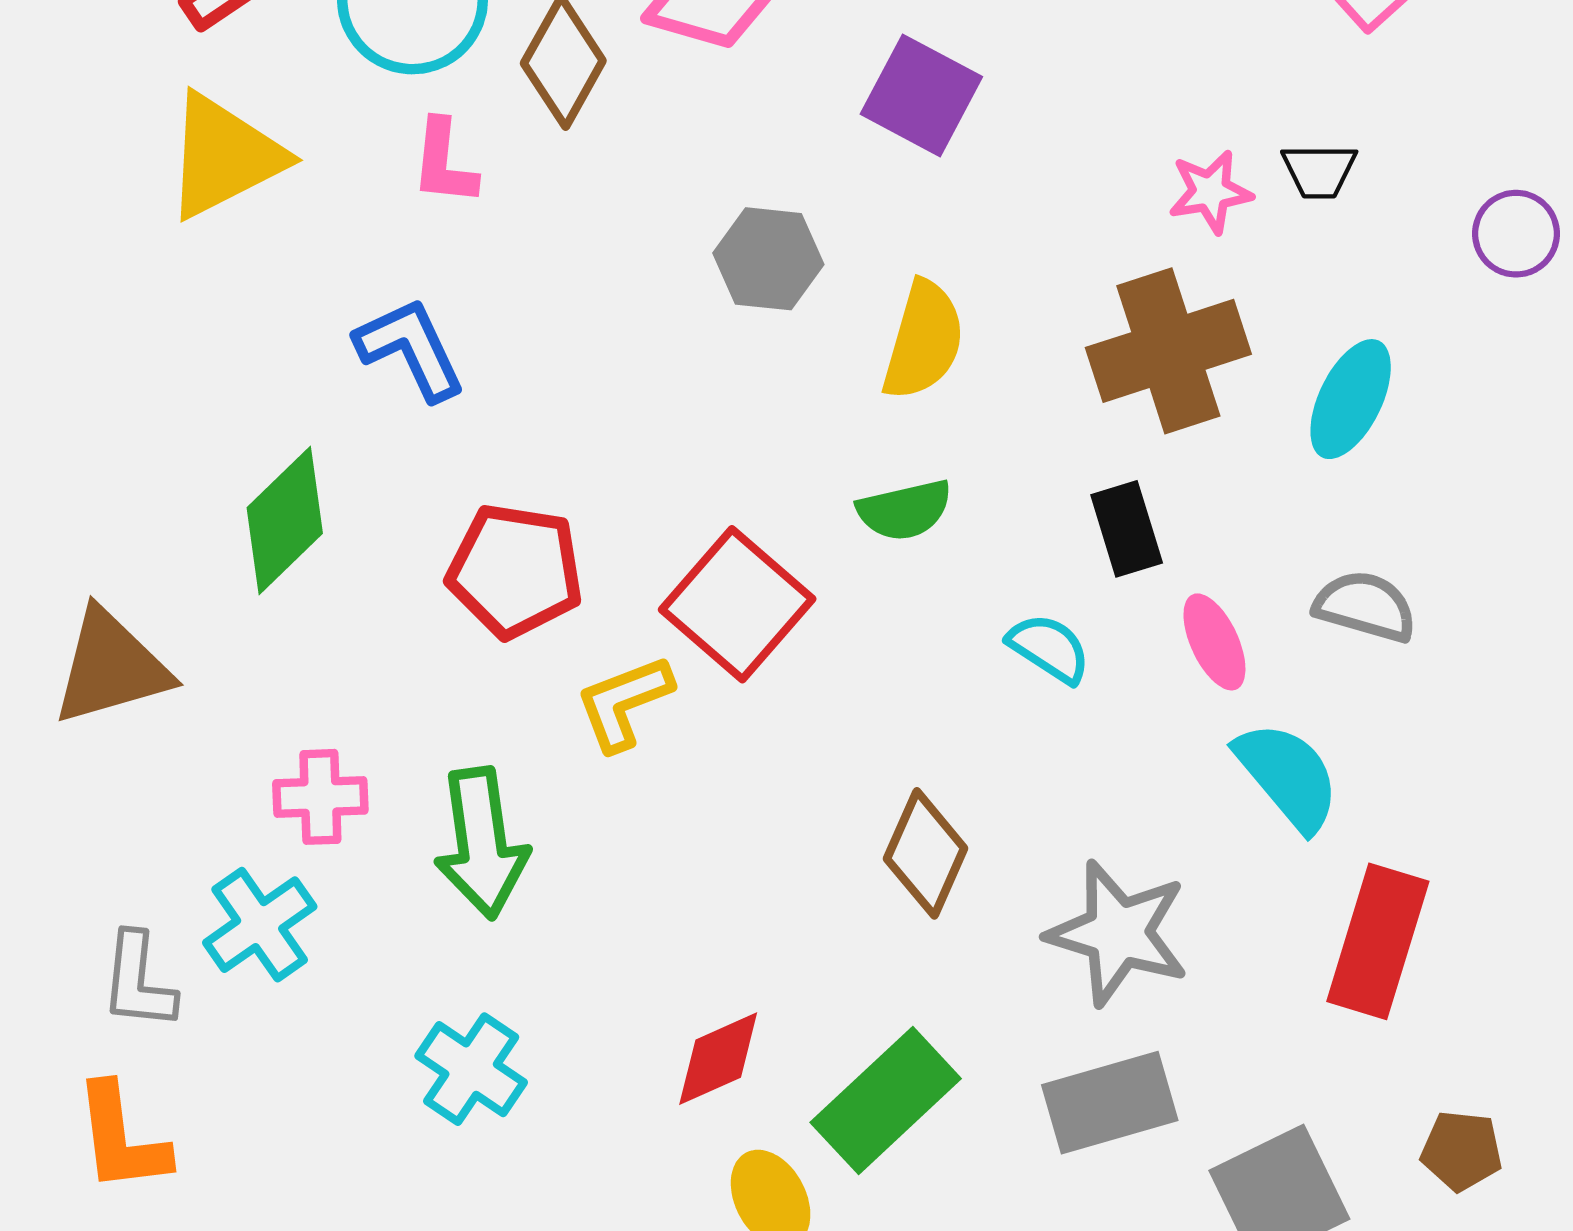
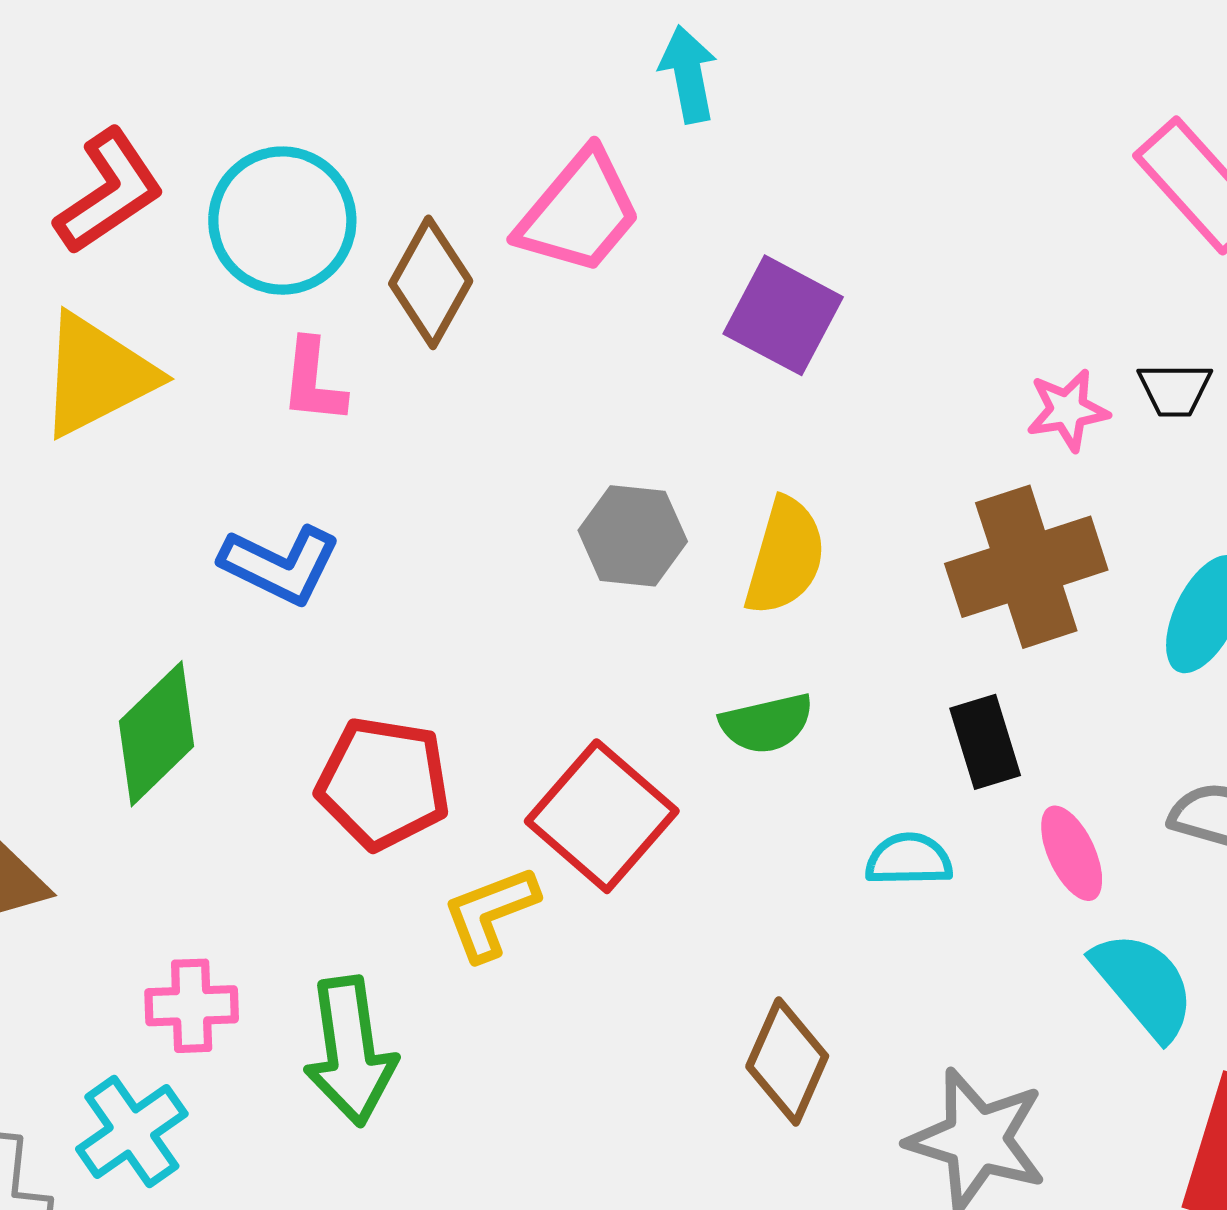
gray hexagon: (768, 259) -> (633, 536), moved
blue L-shape: (410, 349) -> (280, 565), turned 141
cyan semicircle: (1049, 648) -> (909, 859), turned -34

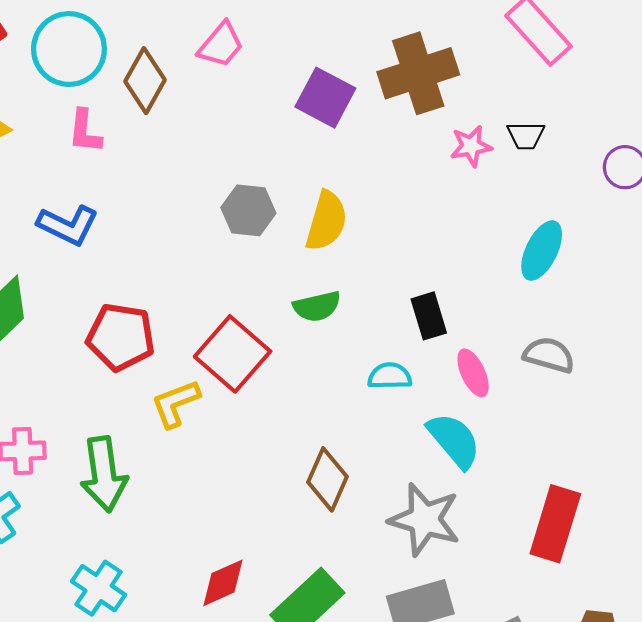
pink trapezoid: (579, 212) -> (221, 45), size x0.7
brown cross: (1026, 567) -> (418, 73), moved
cyan semicircle: (1144, 985) -> (454, 440), moved

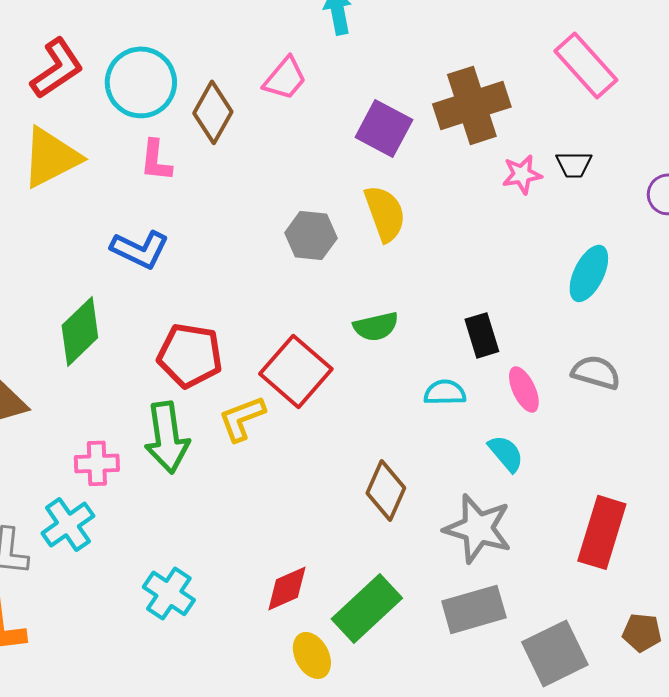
yellow semicircle: (326, 221) -> (385, 213), moved, turned -36
cyan semicircle: (454, 440) -> (506, 453), size x0.7
green arrow: (104, 474) -> (167, 437), moved

